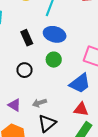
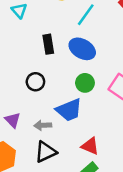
green circle: (54, 60) -> (85, 83), moved
blue trapezoid: (80, 83) -> (69, 110), moved

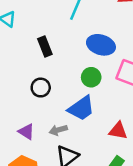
blue ellipse: (82, 49) -> (101, 45), moved
red triangle: (90, 146) -> (118, 131), moved

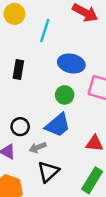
black rectangle: (45, 46) -> (18, 70), turned 36
black circle: (41, 88) -> (20, 127), moved

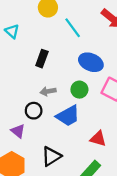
cyan line: (45, 30) -> (73, 28), turned -65
gray arrow: (38, 147) -> (48, 91), moved

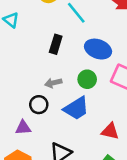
black rectangle: (42, 59) -> (56, 44), moved
purple triangle: (18, 131) -> (23, 128), turned -40

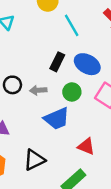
black rectangle: (56, 44) -> (57, 62), moved
black circle: (39, 105) -> (12, 85), moved

